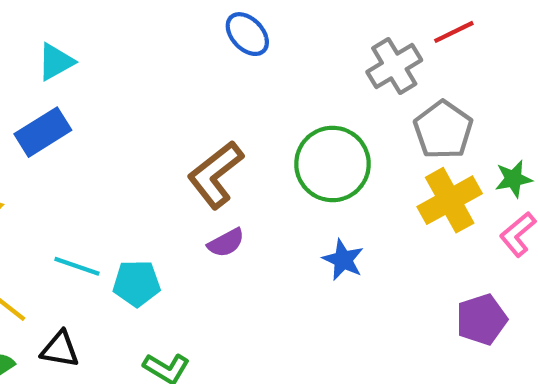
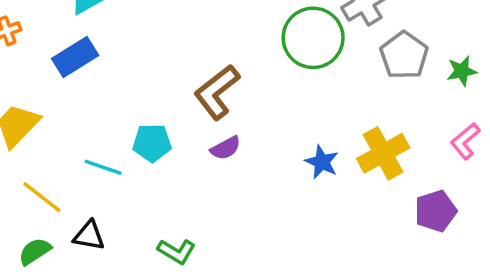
green circle: (332, 164) -> (313, 38), moved
green star: (513, 179) -> (462, 71), moved
yellow cross: (450, 200) -> (383, 153), moved
cyan pentagon: (137, 283) -> (152, 143), moved

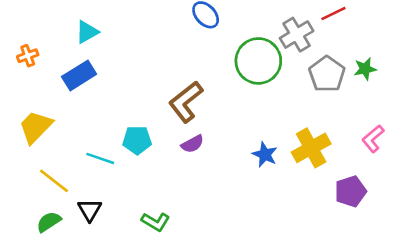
green star: (462, 71) -> (365, 69), moved
black triangle: (89, 236) -> (90, 210), turned 50

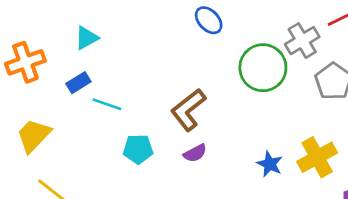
orange cross: (28, 56) -> (25, 62), size x1.8
blue rectangle: (79, 75) -> (78, 83), size x0.7
cyan line: (100, 158) -> (107, 104), moved

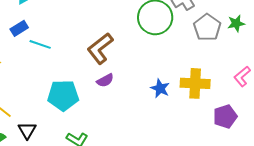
cyan pentagon: (138, 149) -> (63, 95), moved, size x1.4
yellow cross: (317, 157) -> (195, 83), turned 32

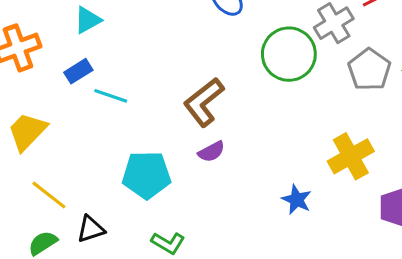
yellow cross: (195, 83) -> (351, 156), turned -32
blue star: (160, 88) -> (297, 200), moved
black triangle: (27, 130) -> (91, 229), turned 42

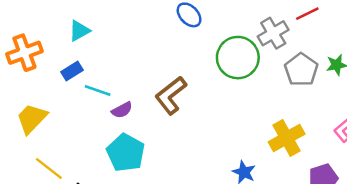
purple semicircle: (211, 152) -> (122, 110), moved
cyan pentagon: (146, 175) -> (126, 153), turned 30

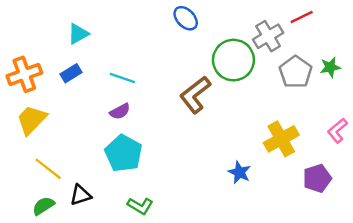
orange cross: (24, 53) -> (24, 74), moved
cyan line: (98, 90) -> (122, 78), moved
brown L-shape: (171, 95) -> (195, 95), moved

